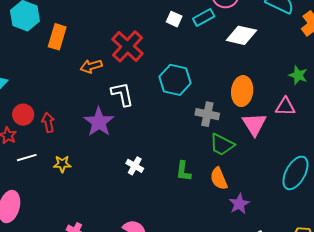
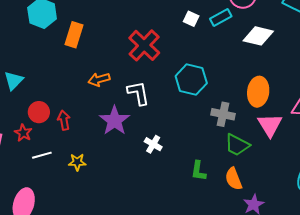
orange arrow: (91, 66) -> (99, 79), moved
white cross: (135, 166) -> (153, 144), moved

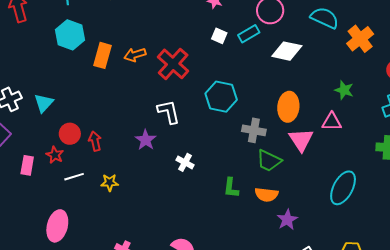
orange arrow: (99, 79) -> (135, 55), moved
purple star: (115, 121) -> (146, 140), size x0.7
orange semicircle: (234, 179) -> (266, 195), turned -60

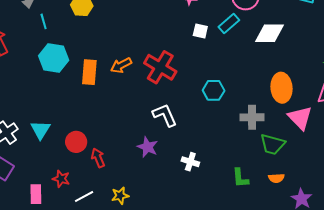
cyan hexagon: (221, 97) -> (214, 90), size x0.7
red circle: (70, 134) -> (76, 142), moved
orange semicircle: (266, 195) -> (276, 178), size x0.7

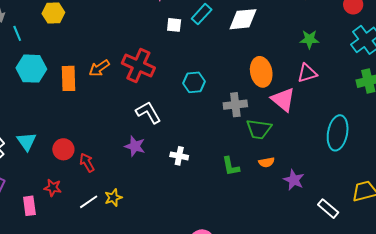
white line: (84, 197) -> (89, 202), moved

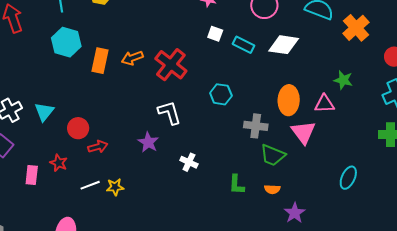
cyan rectangle: (202, 14) -> (243, 45), moved, turned 60
pink triangle: (307, 73) -> (324, 104), moved
cyan ellipse: (338, 133) -> (348, 178), size x0.7
red arrow: (87, 163) -> (98, 147), turned 90

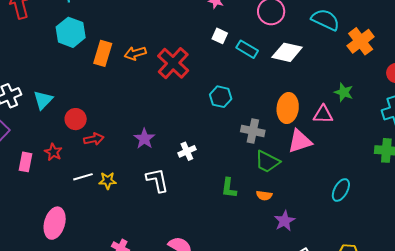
white L-shape: (169, 113) -> (157, 180), moved
pink triangle: (303, 132) -> (300, 141), turned 44
white cross: (189, 162) -> (187, 151), moved, turned 36

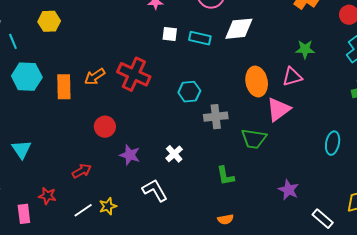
red circle: (76, 119) -> (105, 127), moved
gray cross: (253, 131) -> (216, 117), moved
orange semicircle: (264, 195) -> (225, 219), moved

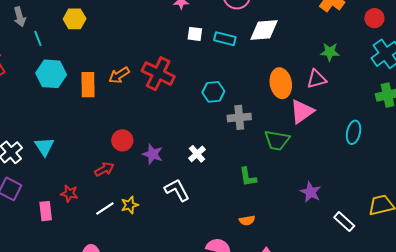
red circle: (105, 127) -> (122, 140), moved
cyan ellipse: (333, 143) -> (354, 132), moved

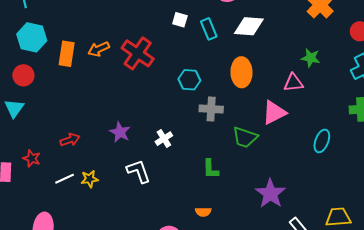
cyan rectangle: (225, 39) -> (209, 29), turned 45
orange ellipse: (281, 83) -> (241, 72), moved
red circle: (122, 140) -> (23, 75), moved
purple star: (311, 192) -> (270, 194), size x1.4

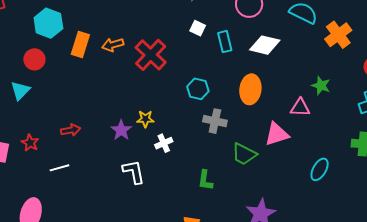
yellow star: (90, 179) -> (145, 119), moved

